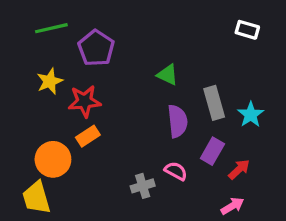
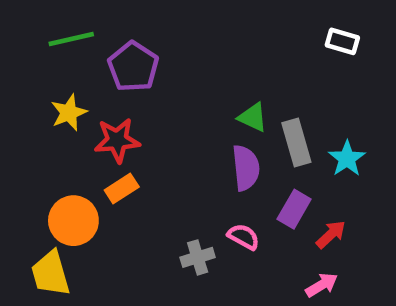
green triangle: (168, 75) -> (253, 117), moved

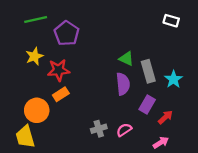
pink semicircle: (244, 237) -> (124, 130), moved, turned -63

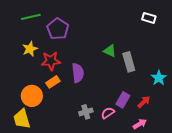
cyan star: (173, 79) -> (159, 78), moved
purple semicircle: (123, 84) -> (78, 73), moved
purple rectangle: (147, 105) -> (123, 100), moved

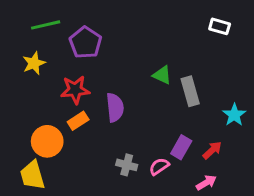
yellow star: (30, 49) -> (34, 63), moved
gray cross: (86, 112) -> (127, 165), turned 32

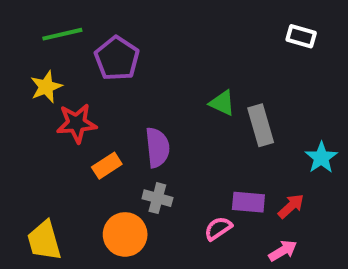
red star: (75, 90) -> (77, 123), moved
orange circle: (47, 141) -> (125, 234), moved
purple rectangle: (181, 147) -> (248, 202), turned 65
gray cross: (127, 165) -> (157, 198), moved

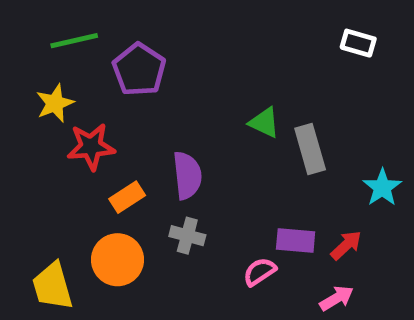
orange circle: (125, 234) -> (117, 260), moved

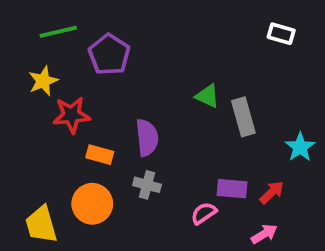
orange rectangle: (127, 197) -> (100, 155), turned 48

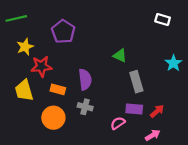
green line: (58, 32) -> (16, 18), moved
gray rectangle: (243, 117) -> (136, 82), moved
cyan star: (300, 147) -> (173, 63), moved
yellow trapezoid: (41, 225) -> (24, 90), moved

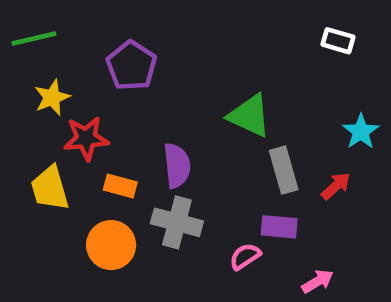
green triangle: (120, 56) -> (250, 116), size x1.5
gray cross: (85, 107) -> (177, 222), size x1.5
red arrow: (157, 111) -> (336, 186), moved

